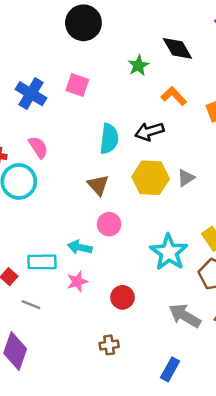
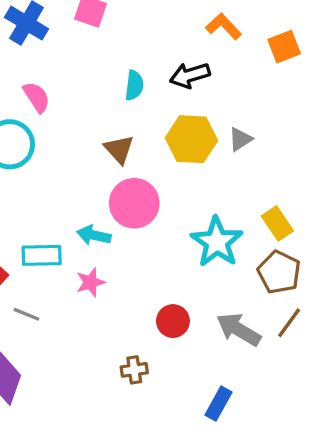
cyan semicircle: (109, 139) -> (134, 85), size x0.7
pink circle: (109, 224) -> (134, 203), size x1.5
red circle: (122, 297) -> (173, 321), moved

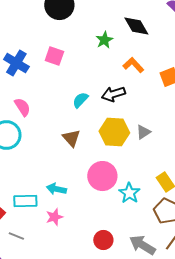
cyan semicircle: (134, 85) -> (80, 100), turned -144
pink circle: (134, 203) -> (102, 176), moved
cyan star: (217, 242) -> (129, 193), size x0.7

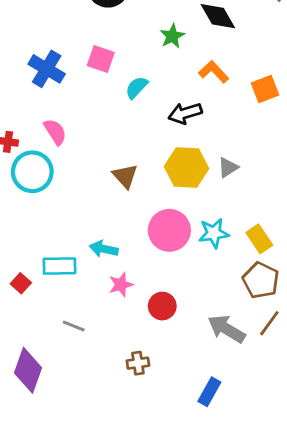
cyan semicircle: (80, 100) -> (137, 88), moved
cyan star: (129, 193) -> (214, 233), moved, turned 30
pink star: (54, 217) -> (121, 285), moved
gray line: (16, 236) -> (74, 326), moved
red circle: (103, 240) -> (162, 306), moved

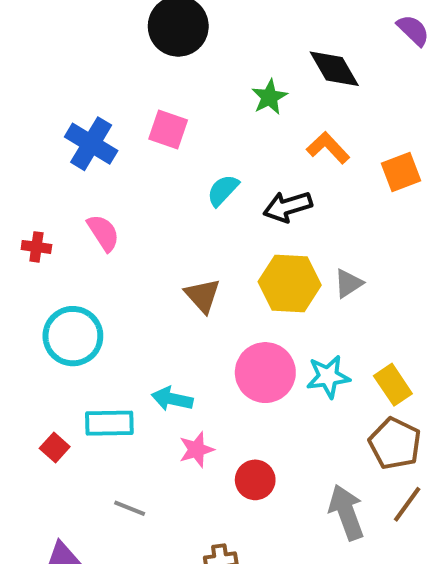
cyan semicircle: (137, 88) -> (223, 190), moved
cyan circle: (32, 172) -> (73, 336), moved
gray arrow: (227, 329) -> (346, 512), turned 39

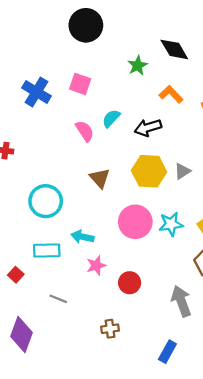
pink semicircle: (103, 233) -> (85, 131), moved
cyan circle: (73, 336) -> (46, 201), moved
red square: (55, 447) -> (16, 275), moved

